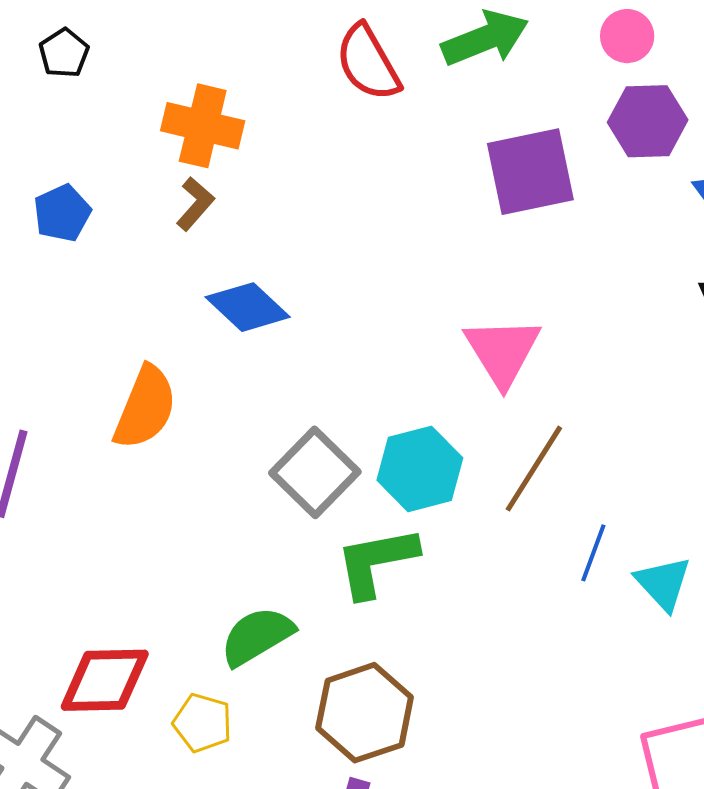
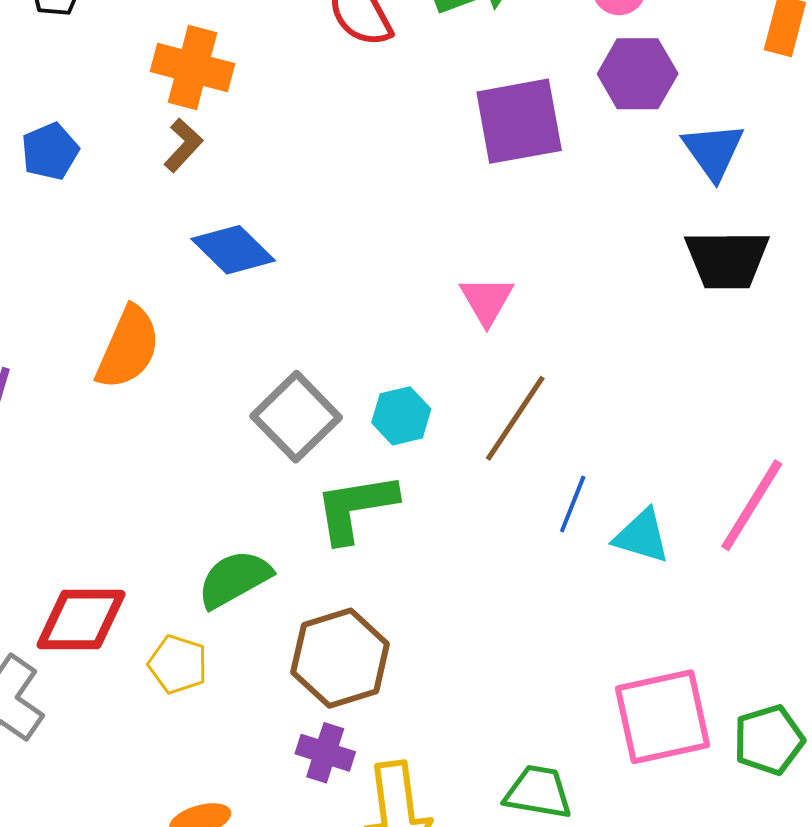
pink triangle: (502, 351) -> (487, 300), size x0.7
cyan hexagon: (420, 469) -> (401, 416), size x0.7
cyan triangle: (663, 583) -> (642, 536), turned -32

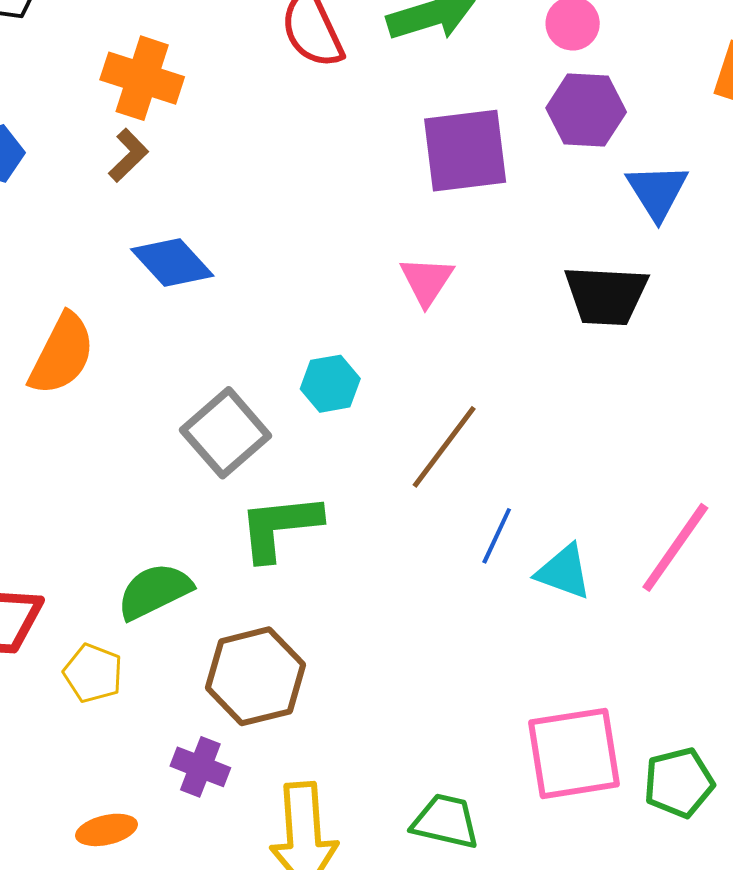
black trapezoid: (727, 259) -> (606, 295), moved
pink triangle: (487, 300) -> (427, 281), moved
cyan hexagon: (401, 416) -> (330, 384), moved
purple cross: (325, 753) -> (200, 767), moved

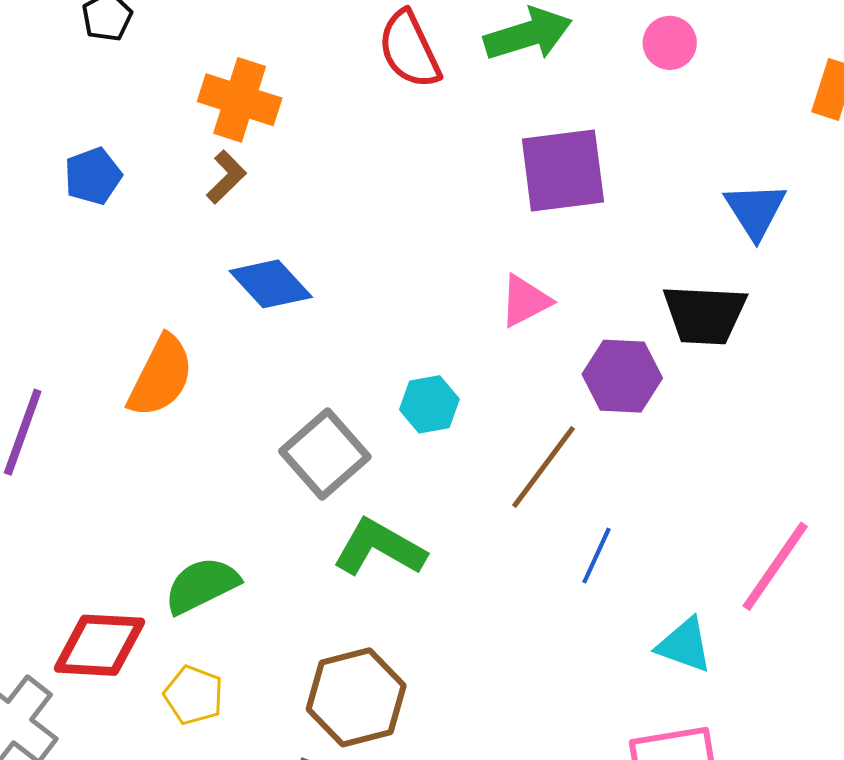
purple hexagon: (586, 110) -> (622, 376), moved
pink triangle: (427, 281) -> (525, 301), turned 30
green L-shape: (280, 527) -> (379, 548), turned 36
cyan triangle: (564, 572) -> (684, 645), moved
green semicircle: (155, 591) -> (202, 585), moved

